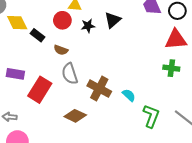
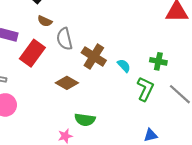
brown semicircle: (61, 50) -> (45, 21), moved
green cross: (171, 68) -> (158, 61), moved

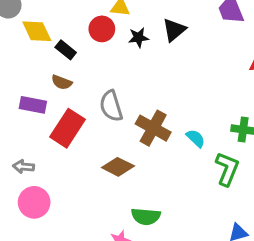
brown semicircle: (45, 21) -> (62, 82), moved

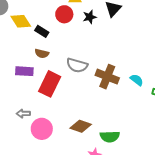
gray semicircle: (111, 106) -> (77, 65), turned -50
brown diamond: (118, 167) -> (81, 126), moved
pink circle: (34, 202) -> (42, 129), moved

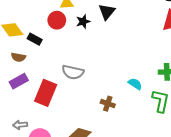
brown semicircle: (42, 54) -> (18, 57), moved
purple rectangle: (24, 71) -> (19, 81), turned -30
brown cross: (107, 77) -> (108, 104), moved, size x0.6

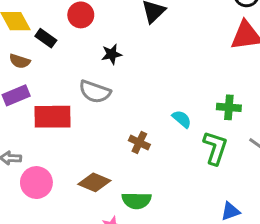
black star: (83, 22) -> (112, 54), moved
red rectangle: (46, 93) -> (52, 117), turned 60

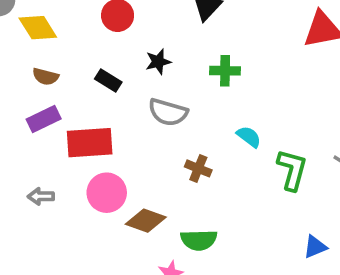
black rectangle: (46, 38) -> (108, 81), moved
gray semicircle: (95, 92) -> (168, 112), moved
green cross: (229, 107) -> (225, 71), moved
pink circle: (36, 183) -> (107, 193), moved

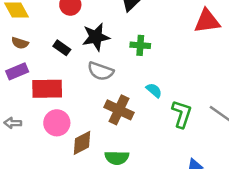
black star: (158, 62) -> (96, 37), size x1.6
brown cross: (198, 168) -> (119, 110), size x1.6
brown diamond: (146, 221) -> (82, 143), turned -50

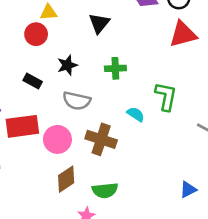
black star: (96, 37) -> (67, 65), size x0.7
green L-shape: (182, 114) -> (166, 96), moved
pink circle: (57, 123) -> (57, 139), moved

